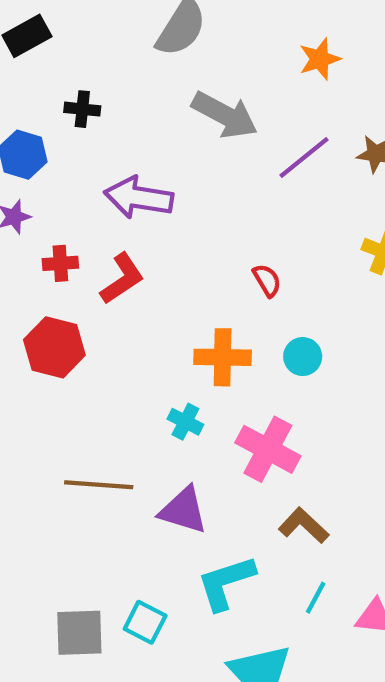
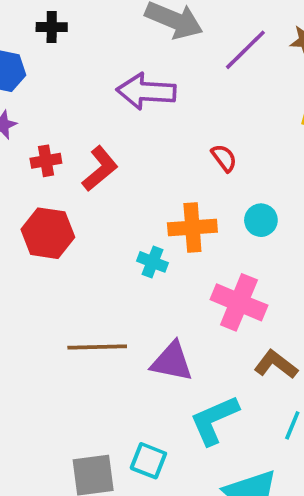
purple arrow: (139, 198) -> (146, 91), moved
cyan cross: (185, 422) -> (153, 262), moved

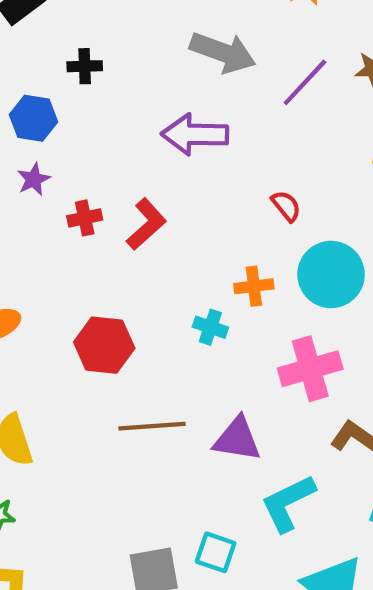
cyan circle: (261, 220) -> (331, 274), size x1.8
orange cross: (192, 228) -> (254, 286), size x0.7
red hexagon: (48, 233) -> (104, 345), moved
pink cross: (239, 302) -> (310, 369), turned -36

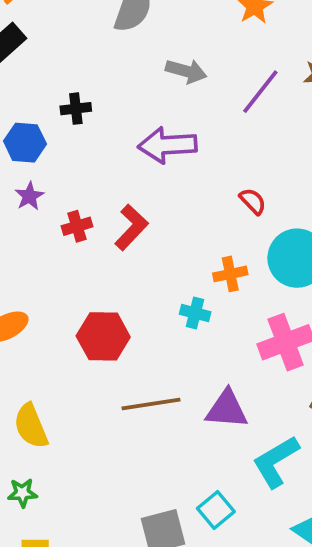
gray arrow: (223, 52) -> (186, 71), size x0.7
black cross: (85, 66) -> (76, 109), moved
cyan square: (216, 552) -> (216, 510), turned 36

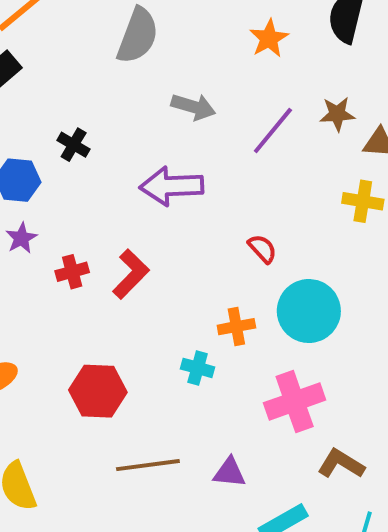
black cross: (76, 109) -> (74, 145), turned 36
purple triangle: (227, 409) -> (229, 472), size x0.7

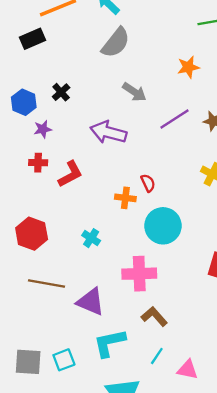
purple star: (21, 238) -> (43, 129), moved
orange cross: (236, 327) -> (125, 198), moved
purple triangle: (229, 472) -> (91, 302), size x1.5

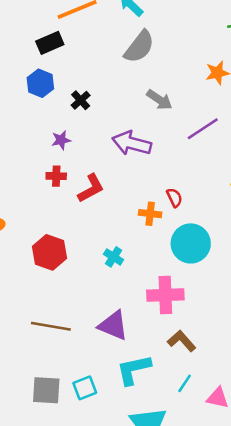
blue hexagon: (24, 102) -> (40, 83), moved
brown line: (47, 283) -> (51, 326), moved

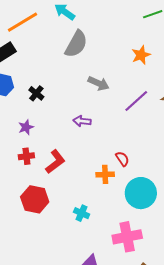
purple arrow: (132, 143) -> (82, 121), size x0.6
red hexagon: (50, 252) -> (35, 199), moved

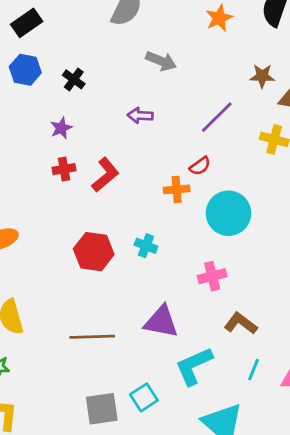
purple line: (136, 101) -> (217, 117), moved
red semicircle: (122, 159) -> (200, 166), turned 91
red hexagon: (35, 199) -> (94, 252), moved
pink cross: (127, 237) -> (212, 276), size x0.7

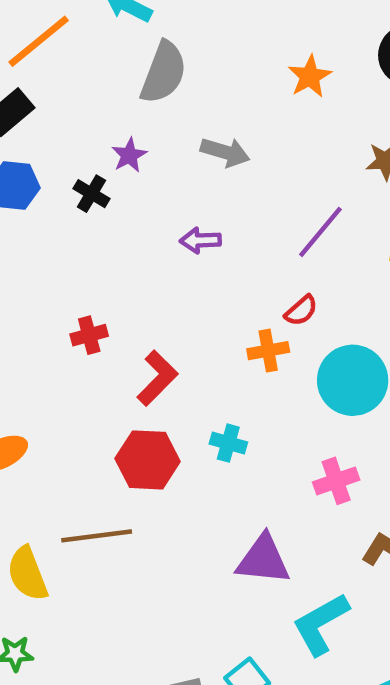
purple star: (61, 128) -> (129, 155), moved
red L-shape: (105, 175) -> (157, 378), moved
brown line: (92, 337) -> (97, 536), moved

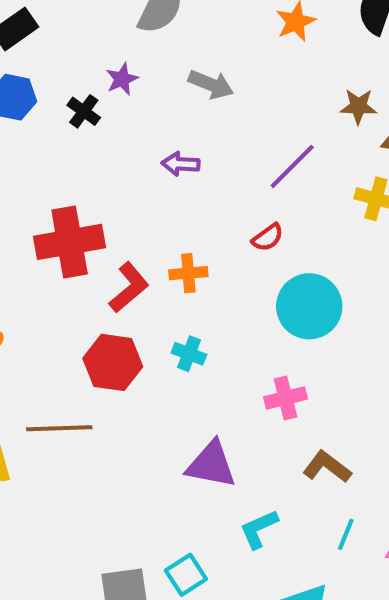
red cross: (89, 335) -> (70, 242), size x2.0
orange cross: (268, 351) -> (188, 273), moved
cyan L-shape: (321, 624) -> (259, 529), size x0.7

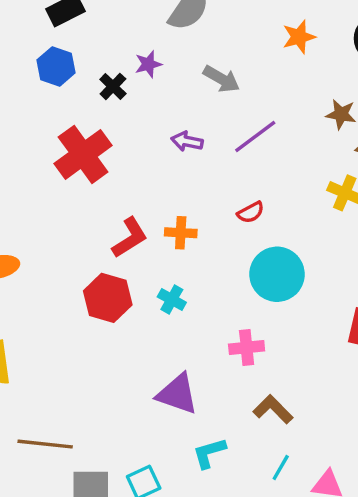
purple line: (292, 166) -> (255, 136), moved
red cross: (70, 242) -> (83, 154), moved, turned -34
brown line: (59, 428) -> (45, 444), moved

